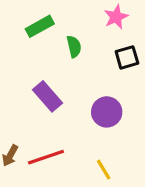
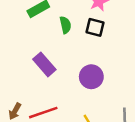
black square: (127, 57) -> (95, 27), moved, turned 30

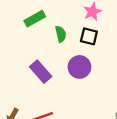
purple circle: (91, 77) -> (79, 67), moved

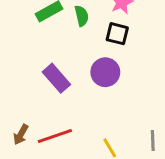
green semicircle: (61, 34) -> (82, 16), moved

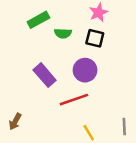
green semicircle: (82, 16) -> (63, 33), moved, turned 105
red line: (55, 136) -> (74, 100), moved

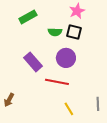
green semicircle: (63, 33) -> (55, 32), moved
red line: (74, 100) -> (57, 82), turned 30

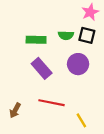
green rectangle: (28, 17) -> (36, 40), moved, turned 30
red line: (57, 82) -> (52, 103), moved

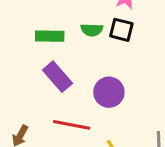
purple circle: (78, 64) -> (109, 92), moved

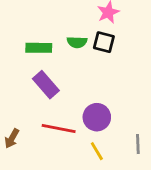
purple circle: (109, 92) -> (97, 117), moved

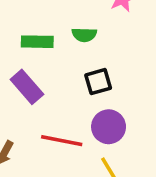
black square: (104, 42) -> (98, 82), moved, turned -30
purple rectangle: (46, 85) -> (27, 87), moved

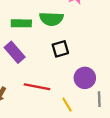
green semicircle: (84, 35) -> (51, 19), size x1.5
purple circle: (109, 127) -> (85, 78), moved

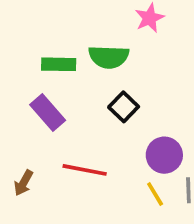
black square: (60, 49) -> (124, 107), turned -30
yellow line: (67, 105) -> (155, 194), moved

